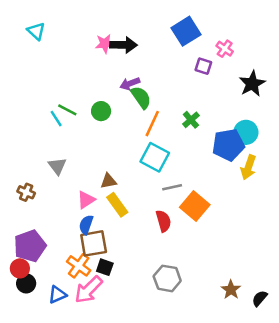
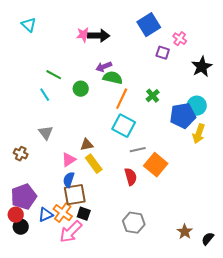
green semicircle: (141, 97) -> (113, 78), turned -42
green line: (67, 110) -> (54, 75), moved
blue triangle: (57, 295) -> (46, 215), moved

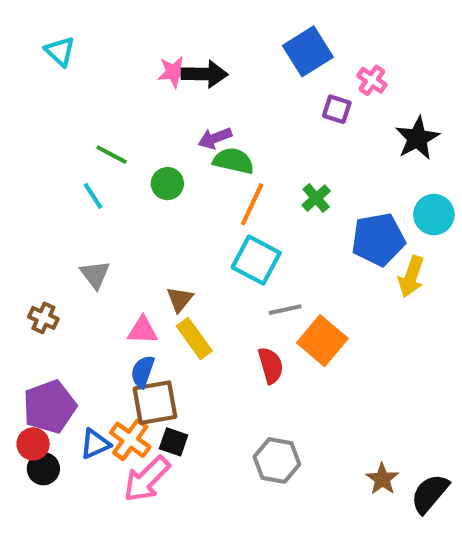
cyan circle: (197, 106) -> (434, 215), moved
brown triangle: (87, 145) -> (180, 299), turned -40
pink triangle: (69, 160) -> (143, 330), turned 35
black semicircle: (208, 239) -> (430, 494), size x1.5

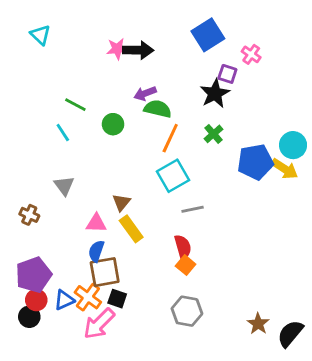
black star: (417, 138) -> (215, 93), moved
cyan square: (256, 260) -> (173, 176), turned 32
yellow arrow: (411, 277) -> (285, 169), moved, turned -76
orange square: (322, 341) -> (186, 265), moved, size x0.6
red circle: (33, 444) -> (36, 300), moved

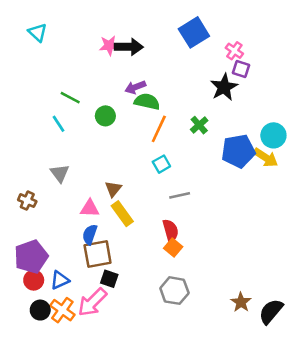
purple square: (227, 74) -> (241, 69), moved
black star: (215, 93) -> (224, 87), moved
cyan square: (173, 176) -> (161, 164), size x0.6
orange cross: (88, 297) -> (62, 310), moved
black circle: (29, 317) -> (40, 310), moved

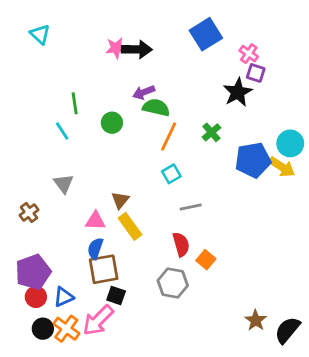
green line: (70, 98) -> (75, 103), turned 54
brown cross: (27, 201) -> (29, 213), turned 30
orange square: (173, 248) -> (206, 260), moved
gray hexagon: (174, 291) -> (173, 283), moved

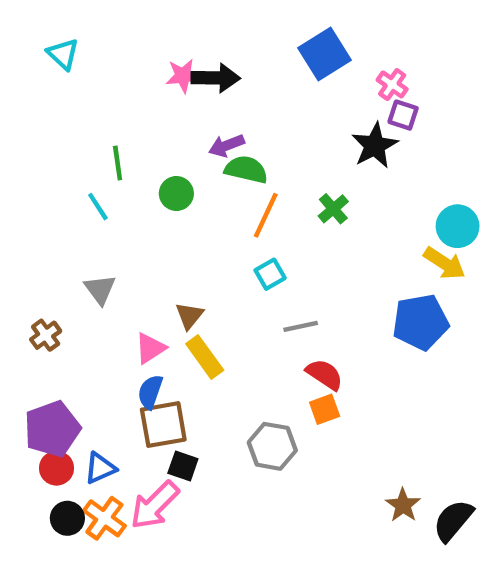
blue pentagon: (253, 160) -> (420, 322), moved
pink triangle: (95, 221) -> (150, 348), turned -35
red semicircle: (181, 244) -> (325, 374), moved, turned -40
orange square: (206, 260) -> (325, 409), turned 30

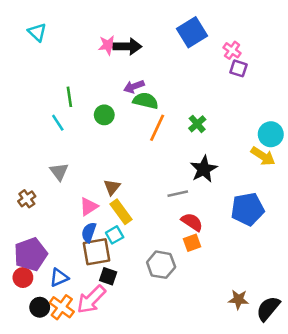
black star: (375, 146) -> (204, 169), moved
cyan square: (270, 274) -> (115, 235), moved
blue pentagon: (420, 322) -> (248, 209), moved
red circle: (56, 468) -> (23, 278), moved
brown star: (403, 505) -> (238, 299), turned -30

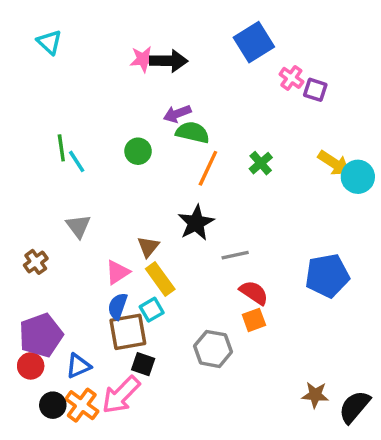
pink cross: (232, 50) -> (291, 78), moved
green line: (69, 97) -> (61, 148), moved
yellow arrow: (263, 156) -> (334, 163), moved
black star: (204, 169) -> (196, 223), moved

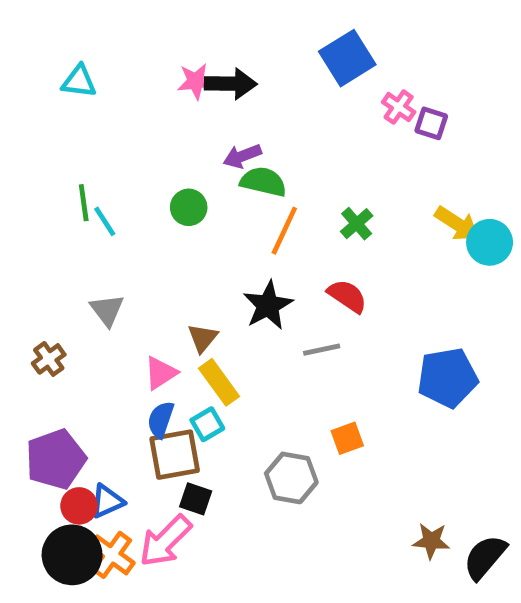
cyan triangle: (49, 42) -> (79, 81), moved, turned -36
red semicircle: (254, 293) -> (347, 296), moved
red circle: (31, 366) -> (79, 506), moved
black circle: (53, 405) -> (72, 555), size x1.6

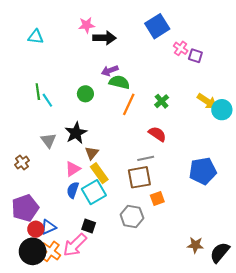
pink star: (196, 81) -> (86, 25), moved
black star: (268, 305) -> (76, 133), moved
cyan square: (207, 424) -> (94, 192), size x1.6
brown square: (175, 455) -> (139, 177), moved

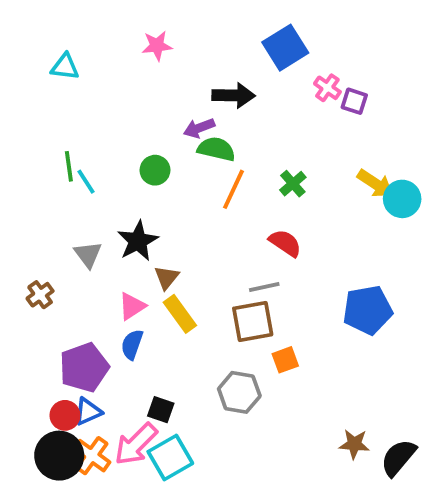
black arrow: (104, 38) -> (234, 95), moved
cyan square: (94, 192) -> (170, 458), moved
purple pentagon: (25, 208) -> (84, 367), moved

